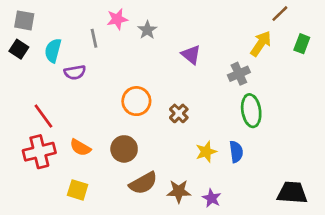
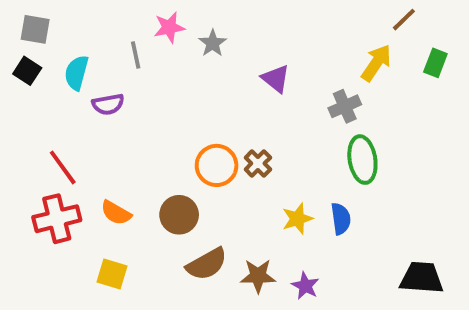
orange circle: (136, 101) -> (217, 165), moved

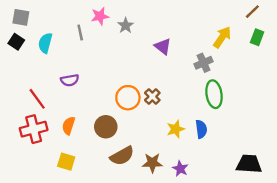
brown line: (404, 20) -> (252, 12), moved
purple semicircle: (108, 104) -> (70, 80), moved
orange semicircle: (116, 213) -> (69, 126), turned 78

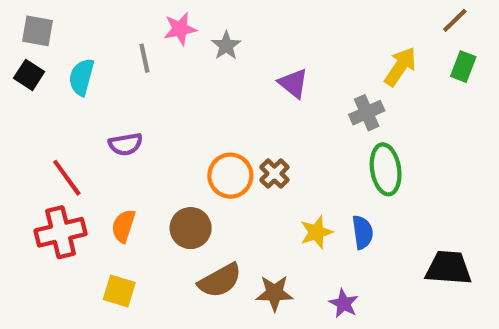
black trapezoid: (249, 164) -> (448, 268), moved
purple star: (180, 169) -> (344, 304), moved

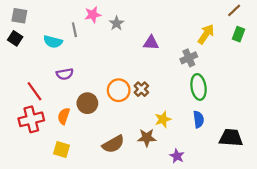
cyan semicircle: (82, 77) -> (53, 42), moved, turned -90
purple triangle: (293, 83) -> (151, 43), turned -35
brown circle: (191, 228) -> (87, 103), moved
blue semicircle: (363, 232) -> (199, 119), moved
brown star: (274, 293) -> (147, 138), moved

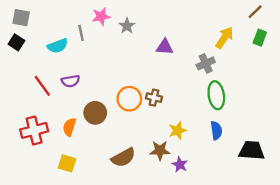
cyan semicircle: (53, 42) -> (58, 46), turned -36
brown cross: (141, 89) -> (154, 98), turned -32
red line: (35, 91) -> (42, 86), moved
purple star: (177, 156) -> (180, 165), moved

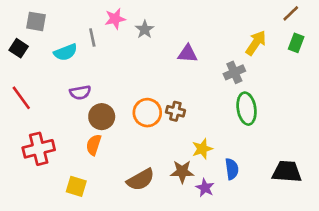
gray square: (21, 18) -> (36, 21), moved
red line: (42, 86) -> (21, 98), moved
brown circle: (95, 113) -> (102, 117), moved
orange semicircle: (69, 127) -> (94, 145), moved
blue semicircle: (216, 130) -> (232, 169), moved

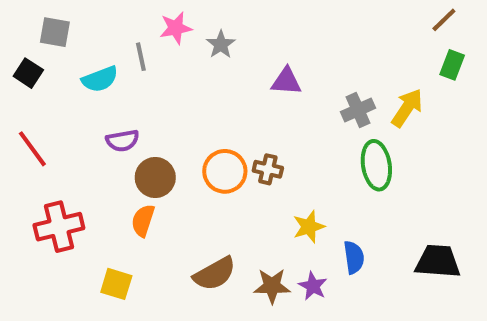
yellow arrow: (256, 43) -> (407, 108), moved
brown star: (182, 172) -> (272, 286), moved

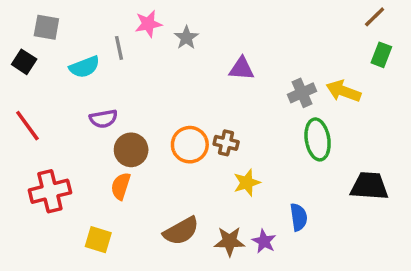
yellow arrow: (407, 108) -> (343, 91), turned -104
yellow star: (309, 227) -> (247, 183), moved
black trapezoid: (438, 261) -> (369, 186), moved

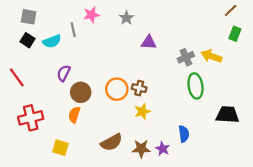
gray star: (186, 38) -> (126, 18), moved
black square: (24, 62) -> (27, 40), moved
purple semicircle: (103, 119) -> (64, 73), turned 126
yellow star: (247, 183) -> (142, 111), moved

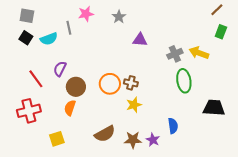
red line: (17, 77) -> (36, 79), moved
yellow square: (60, 148) -> (57, 139), turned -35

